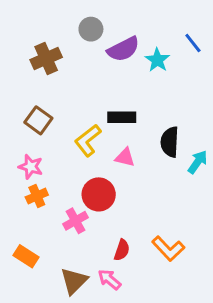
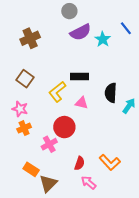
gray circle: (91, 29) -> (69, 11), moved
orange rectangle: (26, 256) -> (31, 169), moved
pink arrow: (109, 279) -> (89, 183), moved

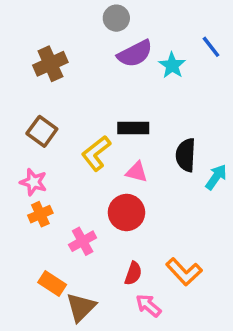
red circle: (64, 127) -> (126, 212), moved

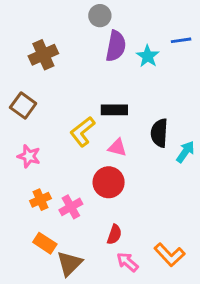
blue line: (211, 47) -> (181, 40), turned -60
purple semicircle: (135, 54) -> (116, 46), turned -52
brown square: (42, 131) -> (23, 105), moved
orange cross: (40, 214) -> (40, 200), moved
orange L-shape: (184, 272) -> (169, 255), moved

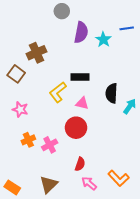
gray circle: (100, 16) -> (62, 11), moved
brown cross: (43, 55) -> (36, 53), moved
orange rectangle: (45, 243) -> (12, 187), moved

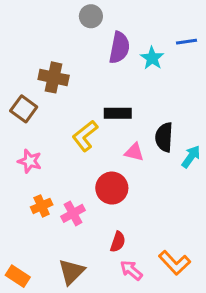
brown cross: (36, 53) -> (54, 77), turned 36
pink triangle: (82, 103) -> (134, 152), moved

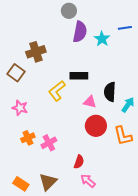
gray circle: (91, 16) -> (69, 11), moved
brown cross: (54, 77) -> (36, 52), turned -30
red circle: (112, 188) -> (96, 126), moved
orange L-shape: (175, 263) -> (123, 136), moved, turned 30
orange rectangle: (18, 276) -> (21, 184), moved

